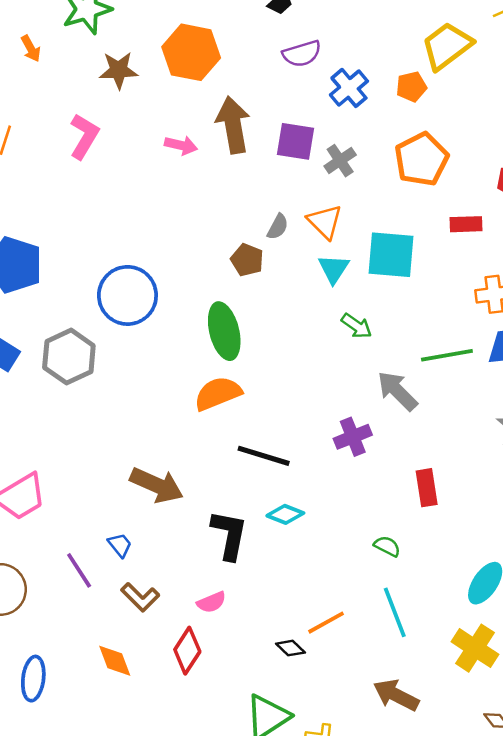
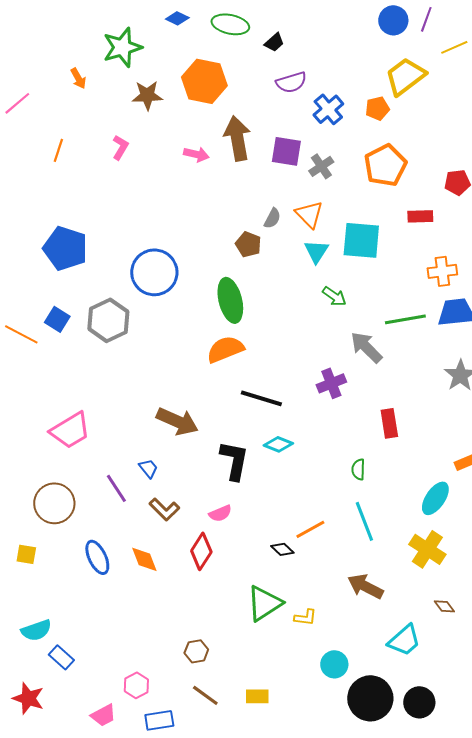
pink L-shape: (84, 136) -> (120, 147), size x0.7
green semicircle: (387, 546) -> (358, 469), turned -115
blue ellipse: (33, 679) -> (97, 557), moved, turned -32

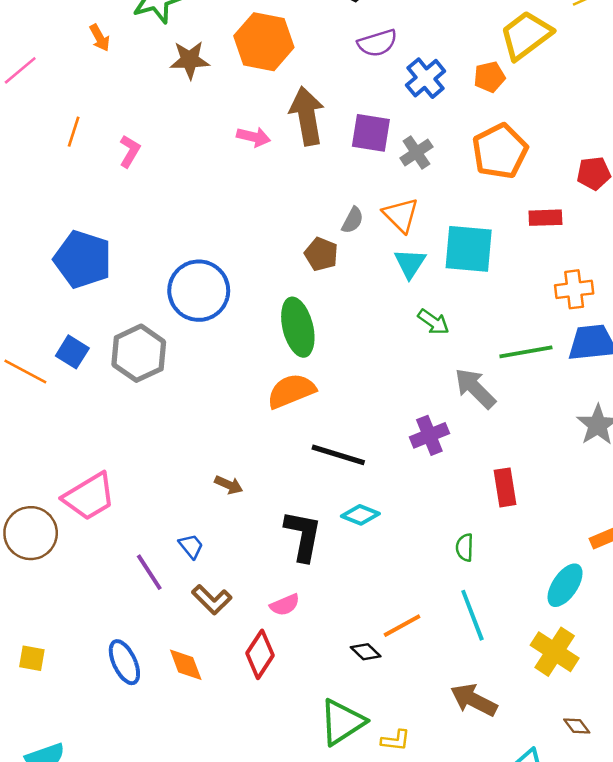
pink L-shape: (120, 147) -> (130, 151), moved
brown arrow: (177, 421) -> (229, 485), size x0.5
brown circle: (54, 503) -> (31, 533), moved

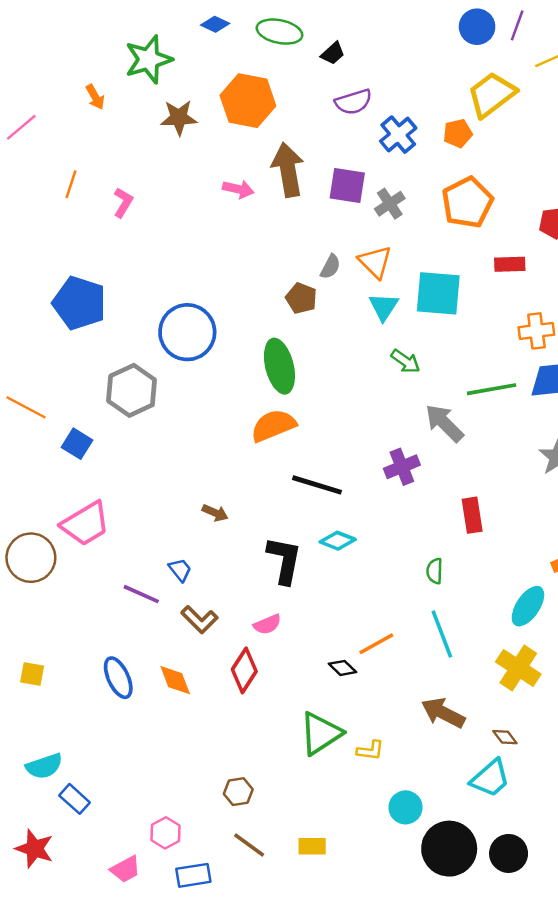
blue square: (72, 352) -> (77, 444), moved
purple line: (149, 572) -> (141, 594), turned -33
brown diamond: (577, 726) -> (505, 737), moved

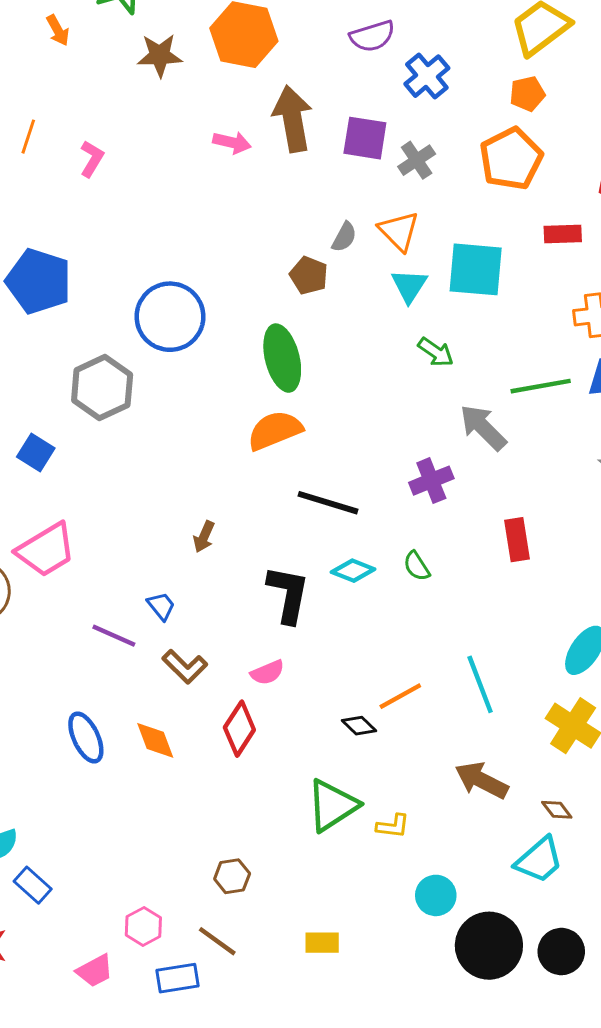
orange pentagon: (458, 133) -> (527, 94), moved
brown arrow: (215, 513) -> (204, 537), turned 90
green semicircle: (435, 571) -> (417, 566), moved, turned -35
brown line: (249, 845) -> (217, 941), moved

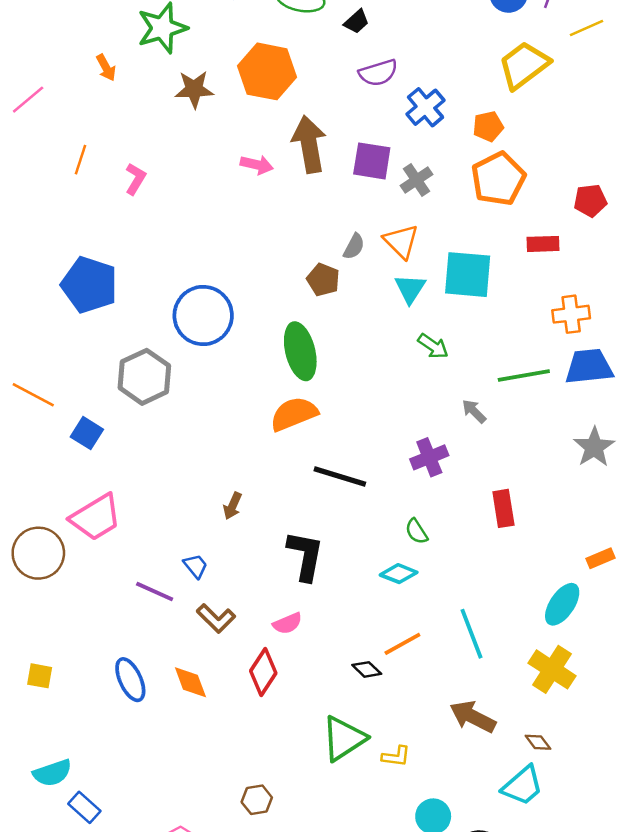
orange pentagon: (527, 94) -> (488, 126), moved
gray arrow: (483, 427) -> (474, 411), size x0.6
cyan diamond: (353, 571) -> (399, 574), moved

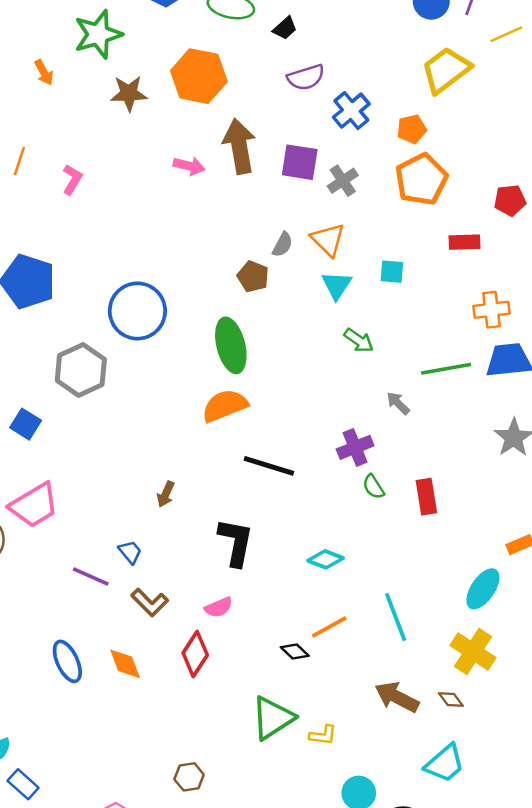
cyan square: (468, 275) -> (392, 272), size x0.5
green semicircle: (417, 531) -> (373, 487), moved
brown diamond: (538, 742) -> (451, 699), moved

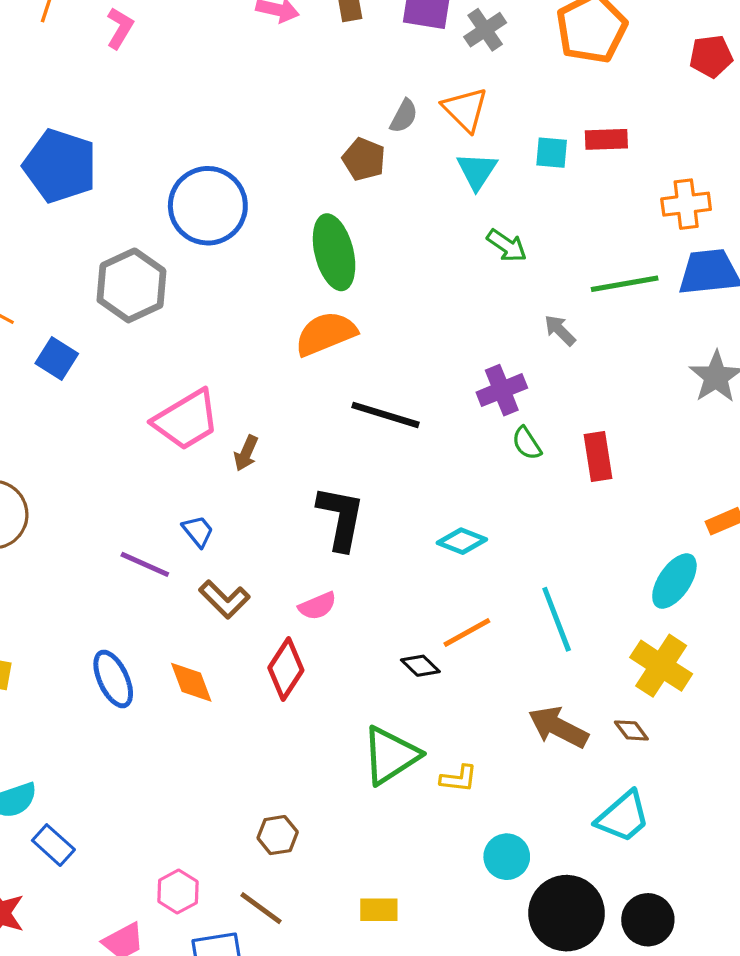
red rectangle: (464, 242) -> (606, 139), moved
pink trapezoid: (34, 505) -> (186, 420), moved

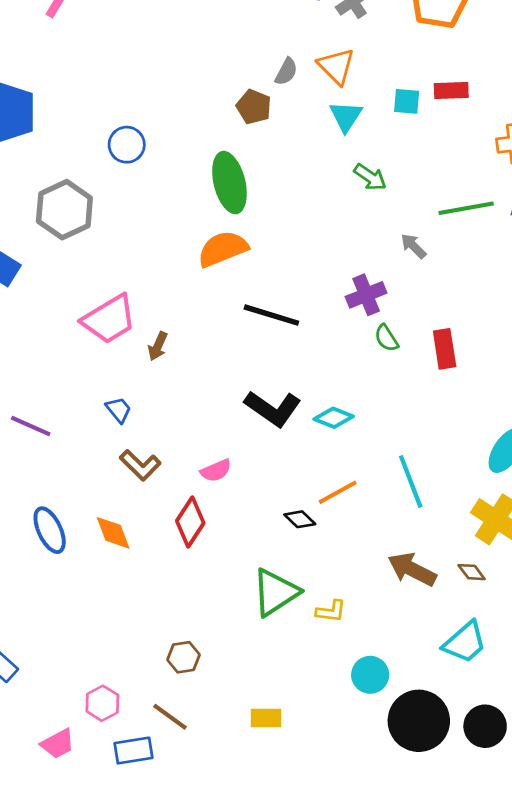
blue circle: (208, 206) -> (127, 145), size x0.6
black L-shape: (341, 518) -> (273, 408), moved, turned 114
purple line: (145, 564) -> (31, 426), moved

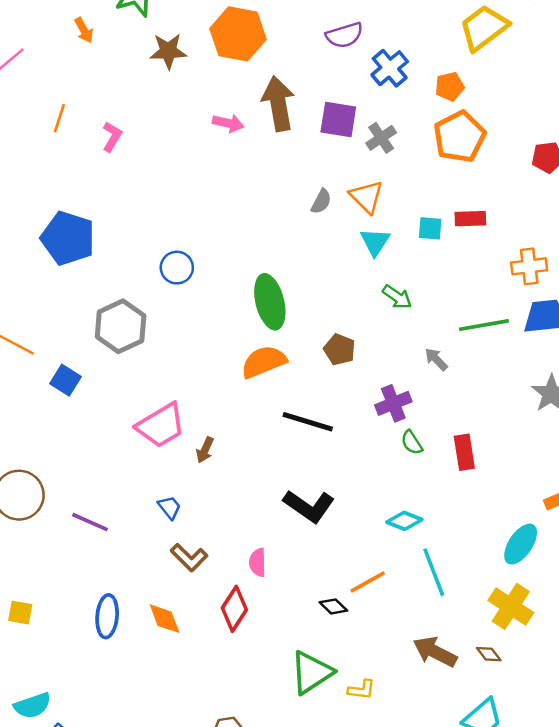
brown pentagon: (254, 107) -> (340, 350), moved
cyan diamond: (334, 418) -> (404, 521), moved
pink semicircle: (216, 471) -> (258, 562), turned 112
blue ellipse: (50, 530) -> (107, 616), turned 30

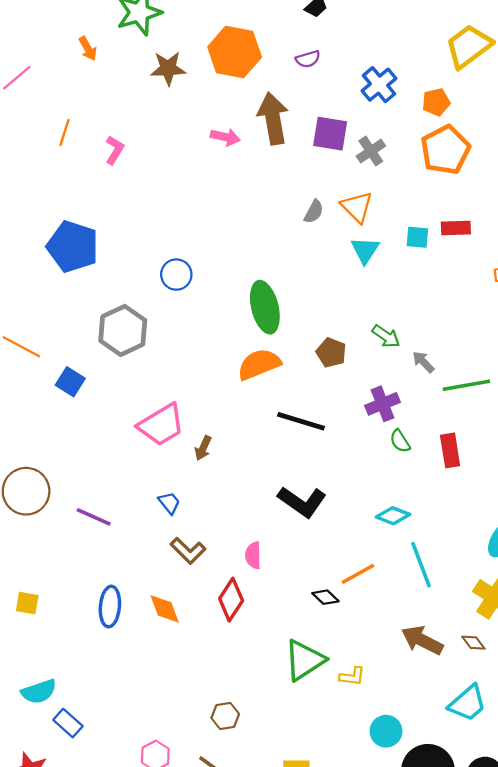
purple semicircle: (344, 35) -> (308, 59), moved, size x0.7
green arrow: (397, 297) -> (386, 336), moved
green line: (484, 325) -> (466, 385), moved

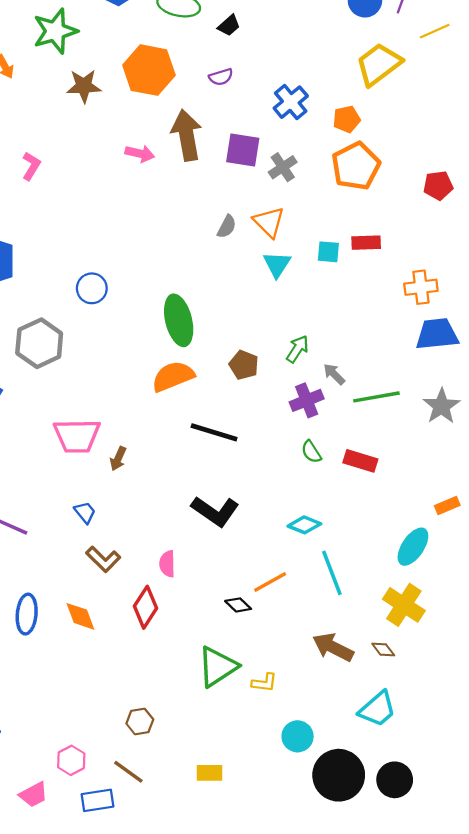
green arrow: (386, 336) -> (298, 349), turned -92
purple cross: (383, 404) -> (307, 400), moved
pink trapezoid: (161, 425) -> (77, 436), turned 30
red rectangle: (450, 450) -> (360, 461), turned -64

